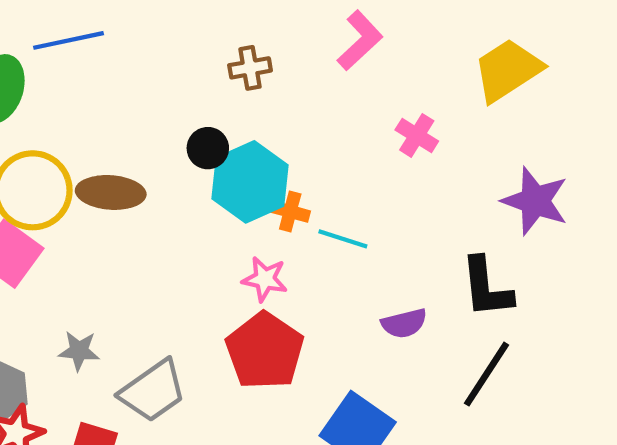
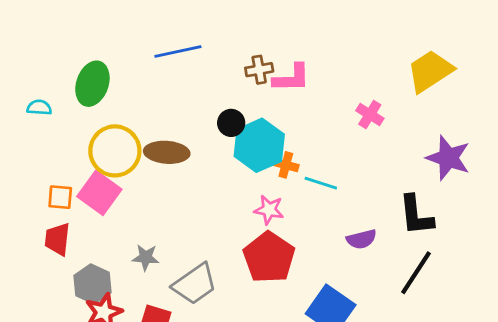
blue line: (68, 40) -> (178, 51), moved
pink L-shape: (360, 40) -> (291, 78), moved, turned 42

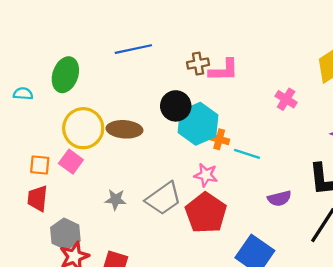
black circle: (231, 123) -> (176, 106), size x1.4
pink square: (99, 193) -> (71, 162), size x0.7
gray star: (146, 257) -> (116, 200), moved
gray trapezoid: (195, 284) -> (163, 198), moved

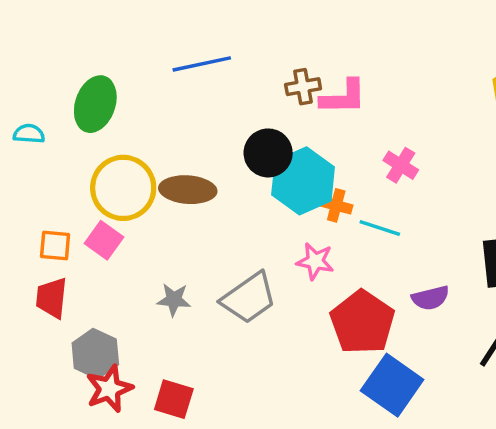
pink cross: (286, 99) -> (401, 165), moved
red pentagon: (206, 213) -> (362, 322), moved

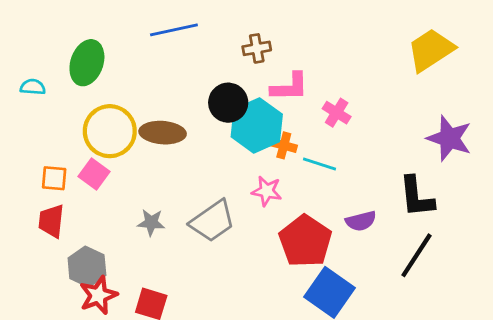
pink L-shape: (343, 97) -> (290, 87), moved

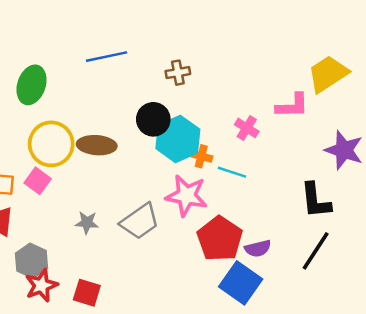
pink L-shape: (290, 87) -> (292, 106), moved
pink star: (267, 191) -> (186, 196), size x1.6
purple semicircle: (361, 221) -> (258, 248), moved

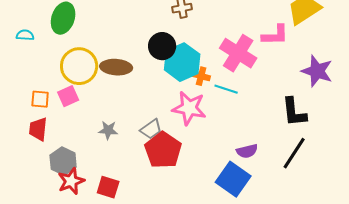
pink cross: (247, 128) -> (238, 53), size x1.8
pink square: (38, 181) -> (68, 96), turned 30
gray trapezoid: (140, 221) -> (151, 129), size x0.7
red pentagon: (220, 239) -> (163, 150), moved

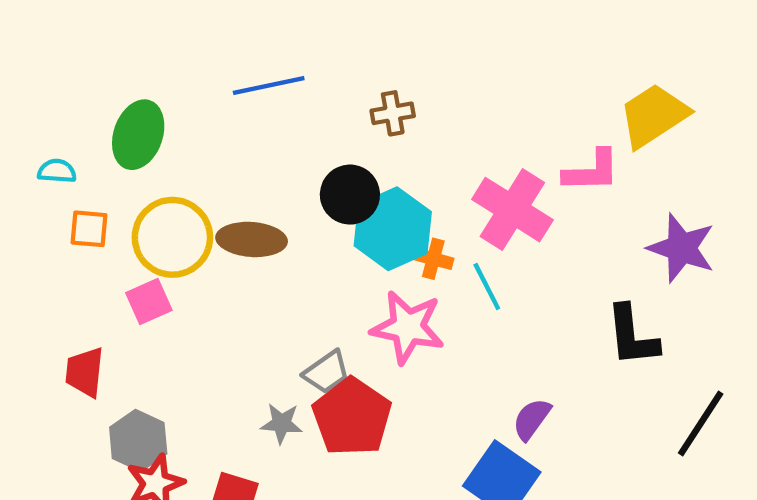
cyan line: (226, 89) -> (487, 287), turned 45
orange square: (40, 99) -> (89, 229), moved
gray star: (108, 130) -> (281, 423), moved
purple semicircle: (247, 151) -> (532, 419), turned 140
black line: (294, 153) -> (701, 423), moved

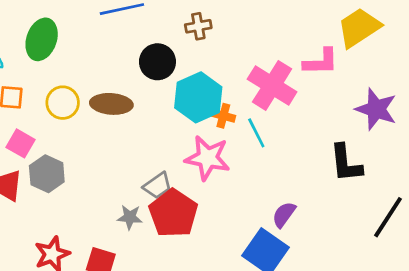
black circle: (350, 195) -> (157, 62), moved
yellow circle: (172, 237) -> (63, 103), size x0.7
pink square: (149, 301) -> (20, 143), moved, turned -36
gray hexagon: (138, 441) -> (47, 174), moved

